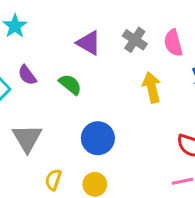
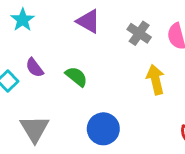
purple triangle: (89, 43) -> (88, 21), moved

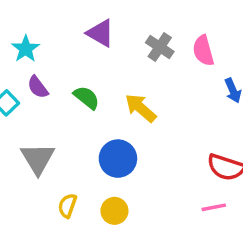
cyan star: (23, 20) -> (26, 49), moved
yellow arrow: (156, 80) -> (141, 108), moved, turned -36

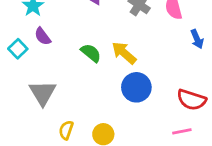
green semicircle: (87, 98) -> (91, 53), moved
blue circle: (118, 159) -> (136, 87), moved

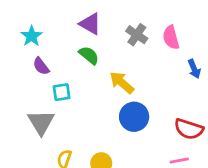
cyan square: (18, 49) -> (62, 92), moved, turned 36
green semicircle: (91, 53) -> (89, 55), moved

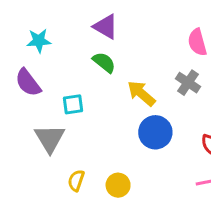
gray cross: (137, 35) -> (188, 83), moved
cyan star: (32, 36) -> (39, 41), turned 30
purple semicircle: (41, 66) -> (28, 83), moved, size x1.4

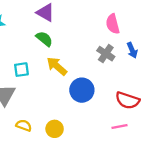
yellow arrow: (141, 93) -> (57, 66), moved
yellow semicircle: (76, 180) -> (24, 125), turned 91

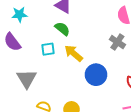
cyan square: (21, 70) -> (48, 49), moved

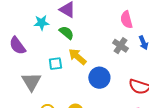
cyan star: (19, 14) -> (41, 23), moved
cyan square: (48, 49) -> (55, 64), moved

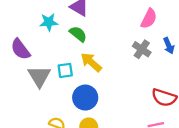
pink semicircle: (126, 20) -> (149, 19), turned -138
blue circle: (99, 78) -> (85, 98), moved
gray triangle: (31, 82) -> (39, 76), moved

